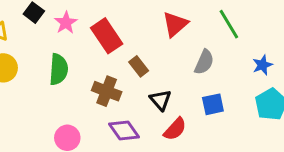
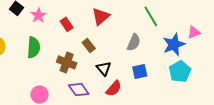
red triangle: (175, 24) -> (101, 16), moved
red rectangle: (107, 36) -> (67, 24), size x0.6
blue star: (262, 65) -> (174, 44), size x1.6

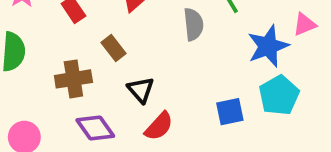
gray semicircle: (134, 42) -> (193, 24), moved, turned -30
brown cross: (67, 62) -> (73, 79), turned -30
blue square: (140, 71) -> (230, 112), moved

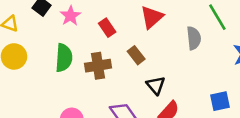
brown cross: (73, 79) -> (98, 66), moved

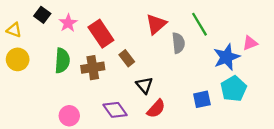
red triangle: (152, 17) -> (156, 24), moved
red rectangle: (107, 28) -> (101, 34), size x1.6

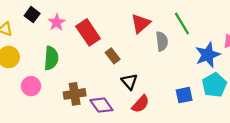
brown cross: (93, 68) -> (75, 94), moved
pink circle: (69, 116) -> (31, 86), moved

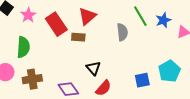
red triangle: (141, 23) -> (87, 16), moved
blue star: (208, 55) -> (163, 20), moved, size x0.7
brown rectangle: (113, 56) -> (78, 37), moved, turned -48
brown cross: (75, 94) -> (32, 79), moved

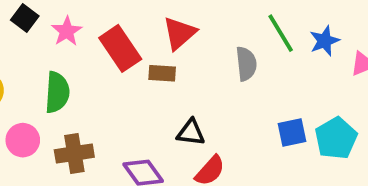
black triangle: (93, 68) -> (191, 132), turned -42
blue square: (142, 80) -> (292, 132), moved

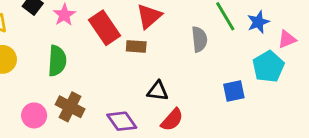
cyan pentagon: (336, 138) -> (268, 67), moved
pink circle: (23, 140) -> (34, 115), moved
brown cross: (74, 154) -> (70, 107), turned 36

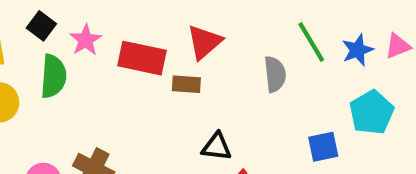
red rectangle: (105, 28) -> (142, 58), turned -44
pink triangle: (287, 39) -> (398, 46), moved
green semicircle: (57, 61) -> (53, 76), moved

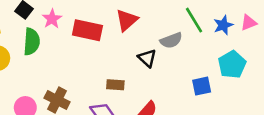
gray semicircle: (275, 74) -> (171, 40), turned 75
brown rectangle: (186, 84) -> (115, 85), moved
black triangle: (217, 147) -> (147, 58), moved, turned 36

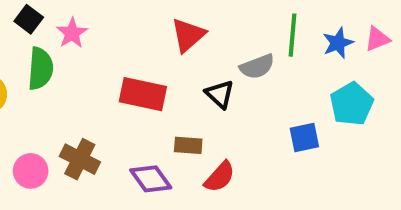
green line: (194, 20) -> (293, 35), turned 36
red rectangle: (87, 30) -> (143, 94), moved
brown rectangle: (115, 85) -> (188, 145), moved

